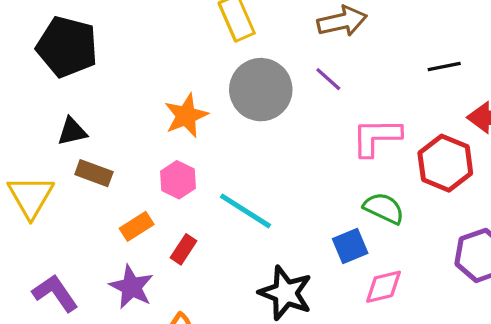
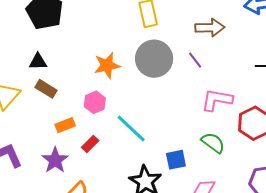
blue square: (350, 246) -> (176, 160), moved

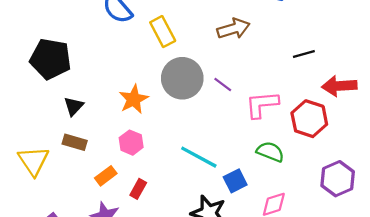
purple line: (195, 60) -> (223, 84), moved
black triangle: (38, 62) -> (74, 106), moved, turned -30
cyan line: (131, 129) -> (199, 157), moved

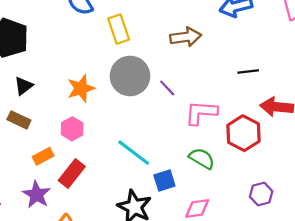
purple hexagon: (338, 179) -> (261, 194), size x0.7
red rectangle: (138, 189) -> (72, 174), size x1.5

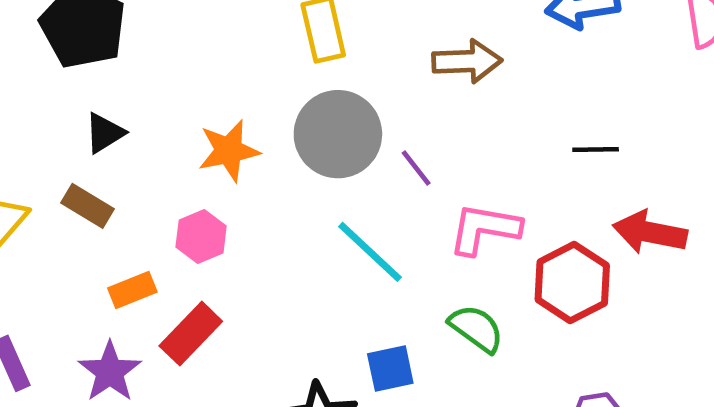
cyan line: (134, 153) -> (370, 252), moved

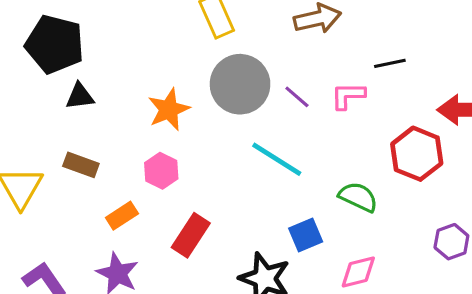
black triangle: (105, 133) -> (80, 96), moved, turned 36
black line: (596, 150) -> (390, 63), moved
pink L-shape: (484, 229) -> (348, 96), moved, size x0.7
red rectangle: (191, 334) -> (191, 235), moved

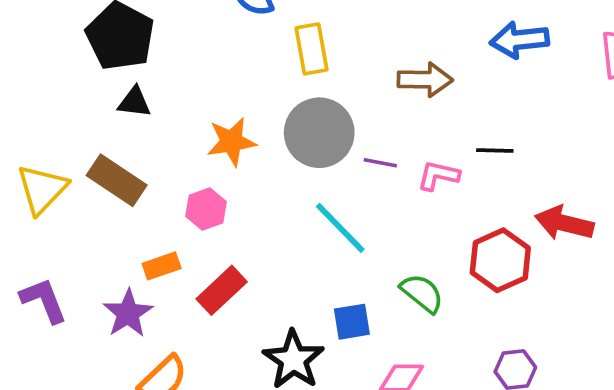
purple line: (297, 97) -> (380, 163), turned -44
brown rectangle: (81, 165) -> (117, 180), size x1.4
orange rectangle: (122, 216) -> (162, 266), moved

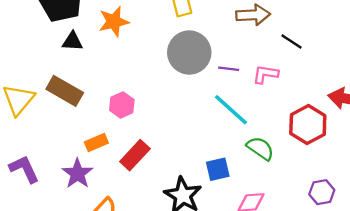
orange star: (231, 142) -> (114, 22), moved
black line: (495, 150) -> (292, 41), moved, turned 35
cyan line: (340, 228) -> (231, 110), moved

